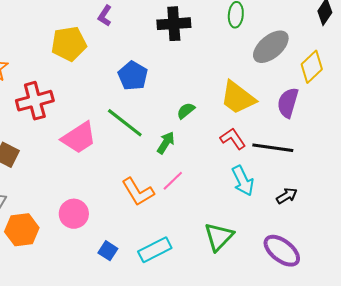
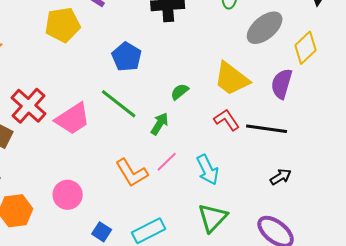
red cross: (35, 101) -> (29, 106), moved, turned -33
cyan arrow: (243, 181) -> (208, 170), moved

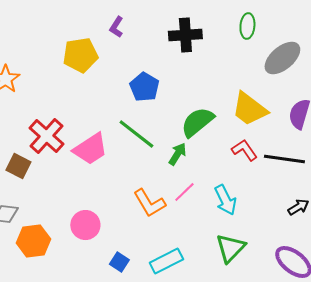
green semicircle: (180, 92) -> (197, 122), size x1.8

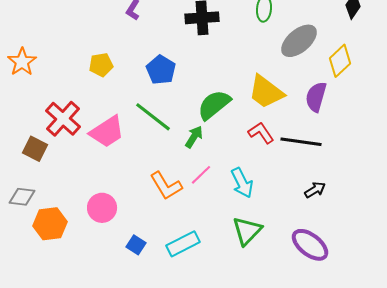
yellow pentagon: (80, 55) -> (101, 65), moved, size x0.7

